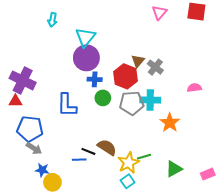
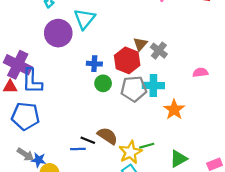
purple circle: (86, 58) -> (58, 33), moved
blue L-shape: (67, 105) -> (32, 81), moved
gray arrow: (34, 148) -> (25, 154), moved

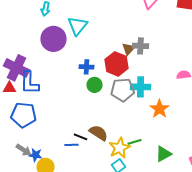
gray cross: (159, 51) -> (140, 46), moved, turned -35

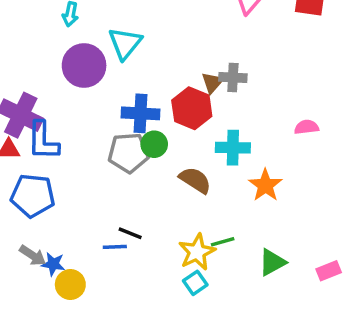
blue cross: (86, 67) -> (140, 113), size x1.5
gray pentagon: (122, 90) -> (129, 153), moved
brown semicircle: (98, 133) -> (195, 180), moved

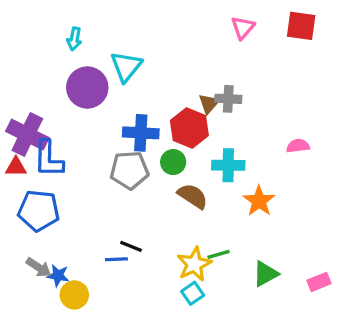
green circle: (154, 144) -> (173, 162), moved

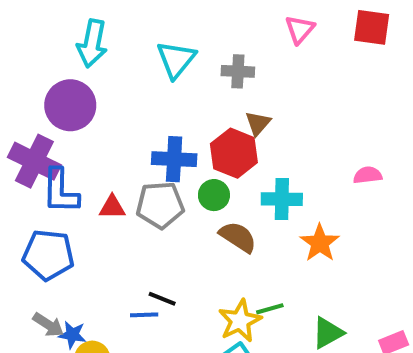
cyan arrow: (74, 39) -> (92, 43), size x1.6
cyan triangle: (126, 66) -> (176, 59), moved
purple circle: (87, 87) -> (70, 105), moved
gray cross: (228, 99) -> (238, 71), moved
red triangle: (16, 167) -> (112, 207), moved

